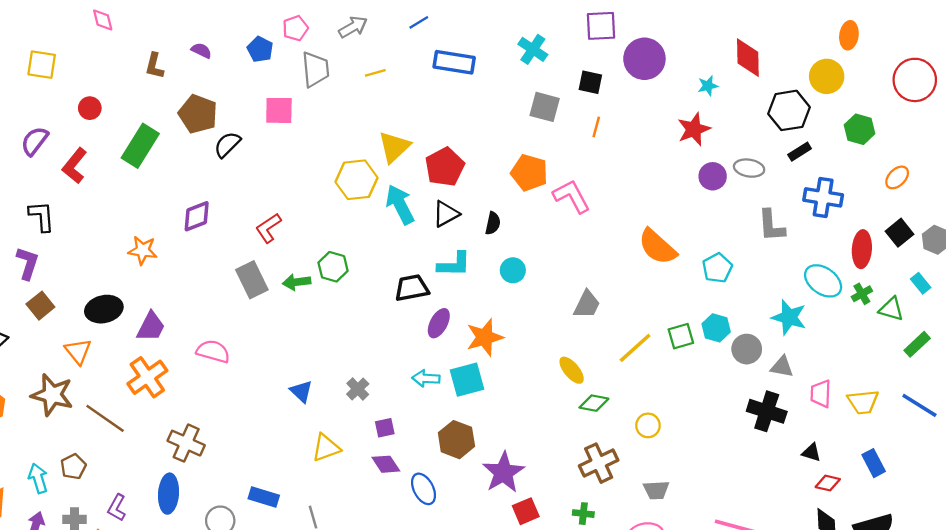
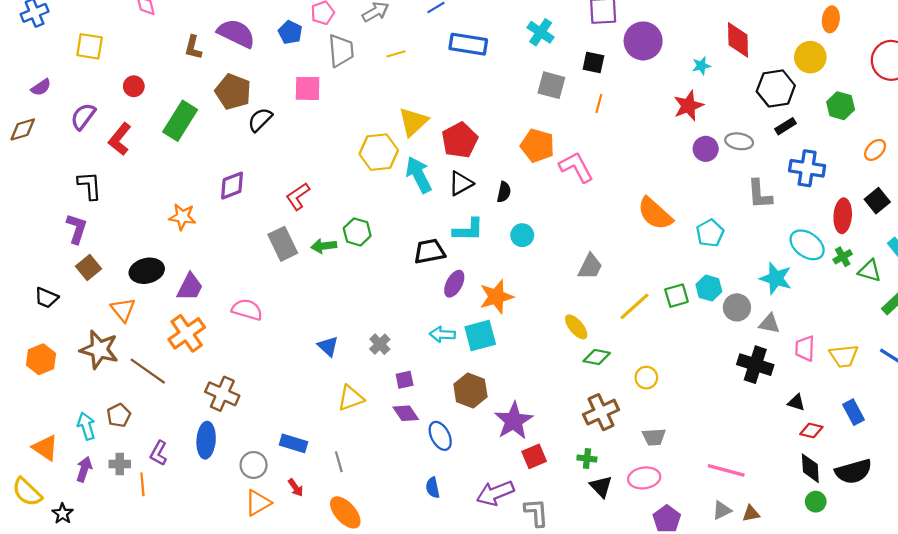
purple semicircle: (201, 51) -> (236, 33), size x2.0

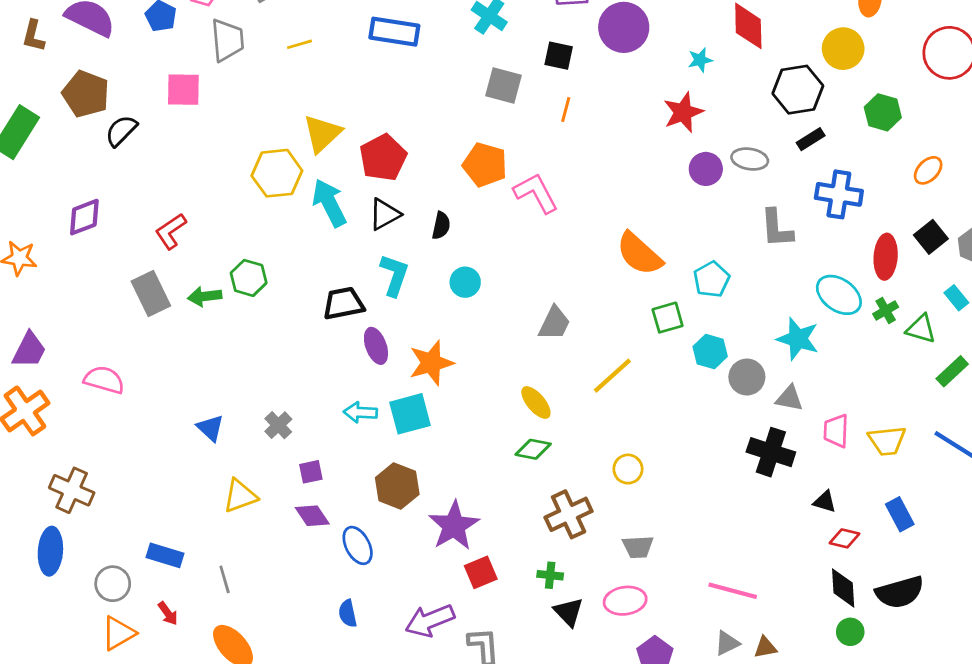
cyan L-shape: (468, 230) -> (394, 275), turned -72
purple ellipse: (454, 284) -> (376, 346), turned -48
green square: (677, 296) -> (668, 318), moved
green diamond: (597, 357) -> (533, 449), moved

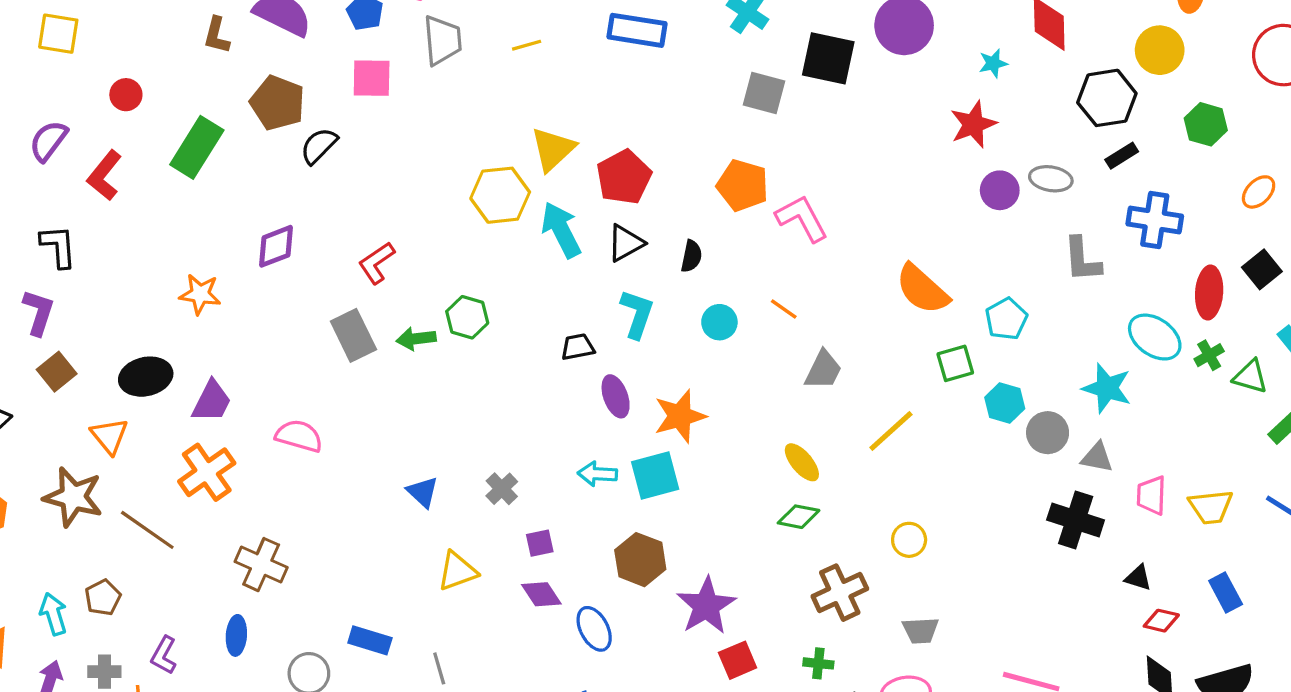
black square: (559, 56) -> (828, 58), size x1.6
pink square: (183, 90) -> (372, 78), moved
orange line: (566, 109) -> (784, 309), moved, turned -70
black trapezoid: (343, 303) -> (578, 347), size x0.7
blue ellipse: (50, 551) -> (236, 635), size x0.7

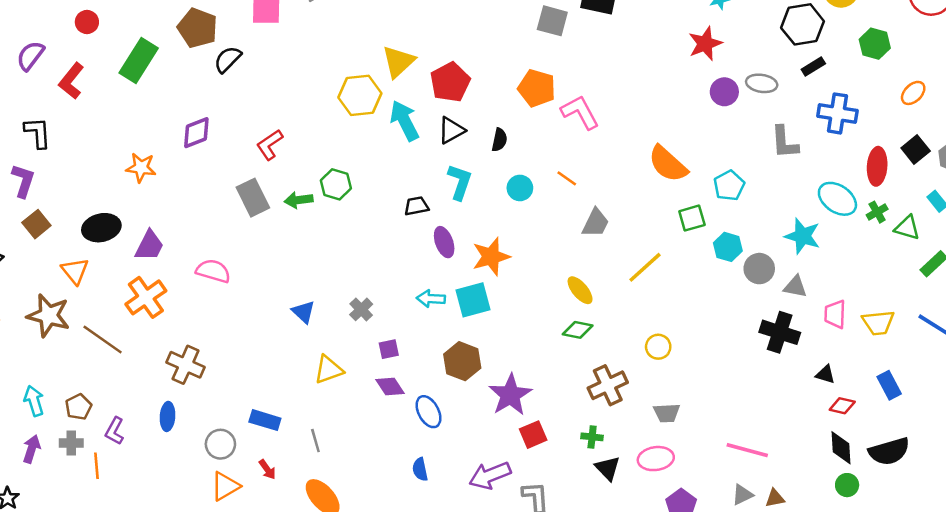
brown pentagon: (103, 598) -> (79, 407), moved

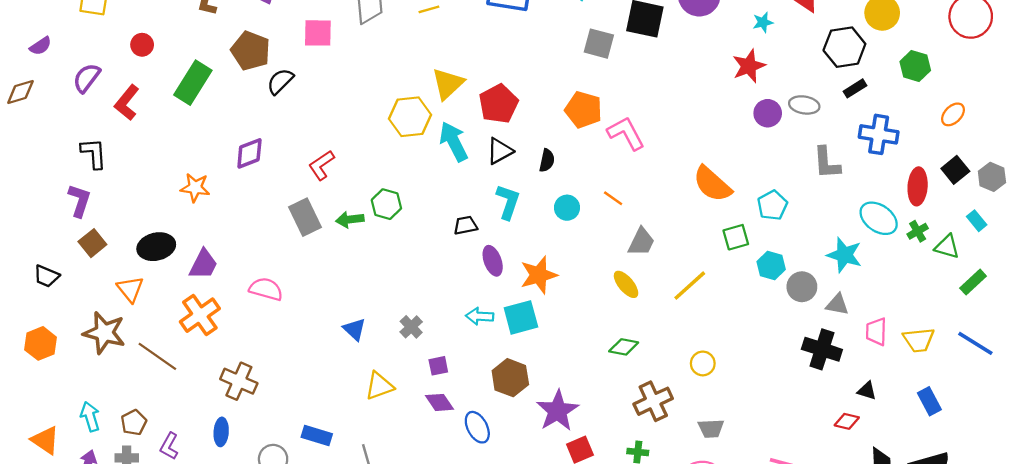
yellow ellipse: (580, 290) -> (626, 284), moved
red diamond: (842, 406) -> (847, 421), moved

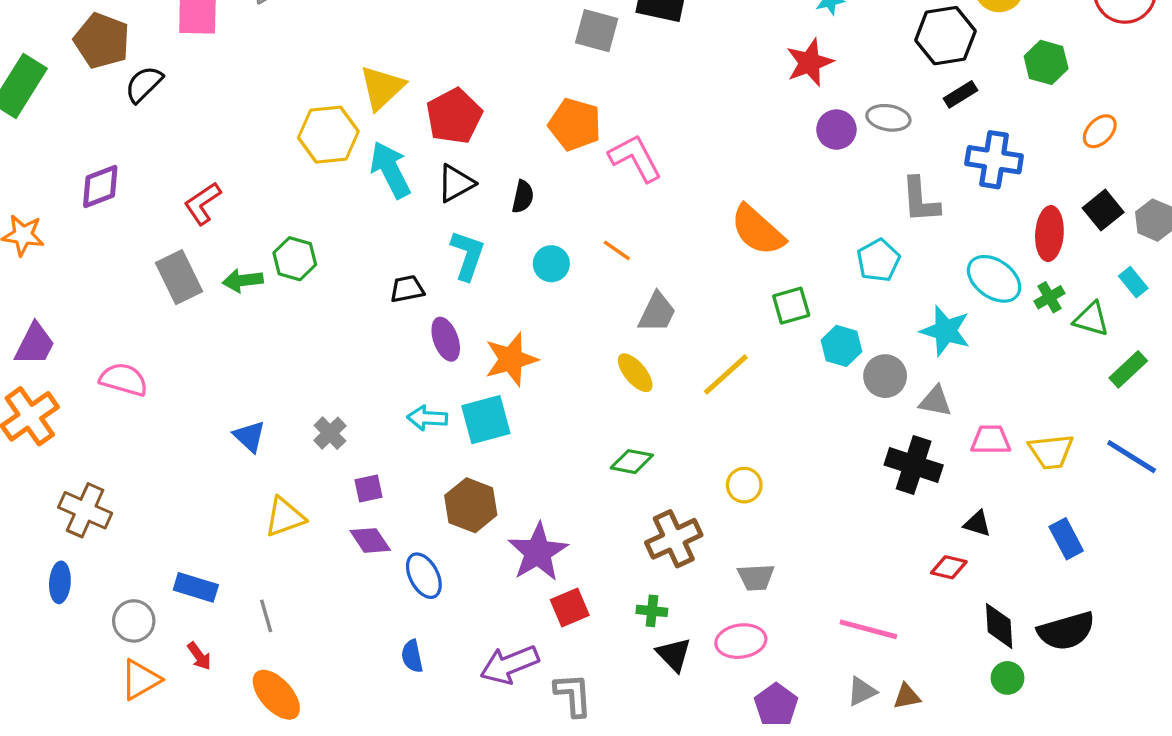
cyan pentagon: (772, 205) -> (878, 260), moved
pink trapezoid: (876, 332) -> (991, 440), turned 88

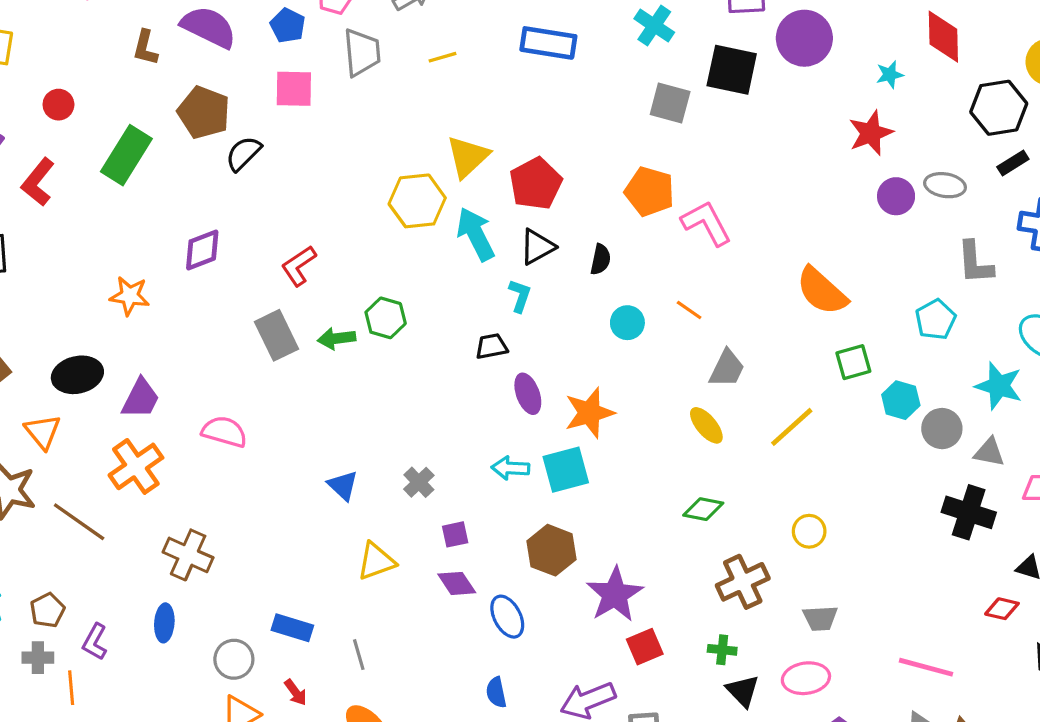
cyan L-shape: (467, 255) -> (520, 296), moved, size x0.7

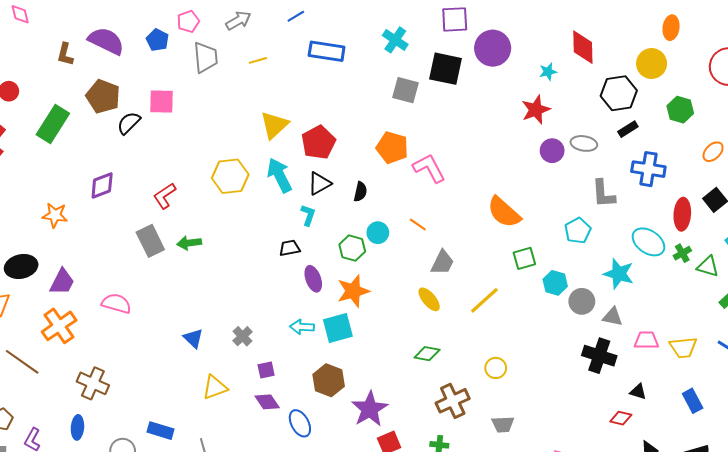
pink square: (294, 89) -> (162, 101), moved
yellow hexagon: (417, 201) -> (230, 176), moved
green hexagon: (386, 318) -> (352, 248), moved

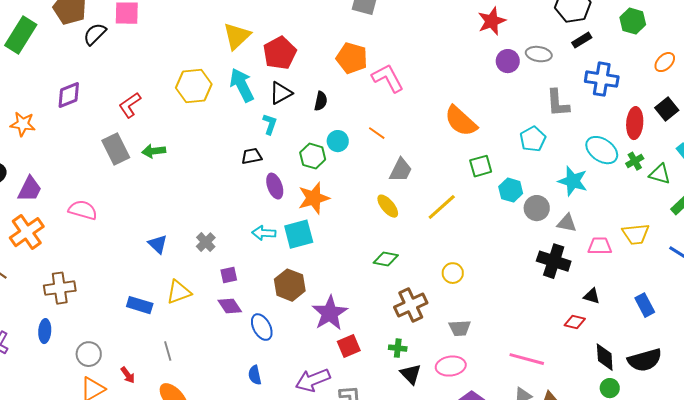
yellow trapezoid: (683, 347) -> (636, 234), moved
brown cross: (93, 383) -> (60, 288), turned -32
blue rectangle: (161, 431) -> (140, 305), moved

